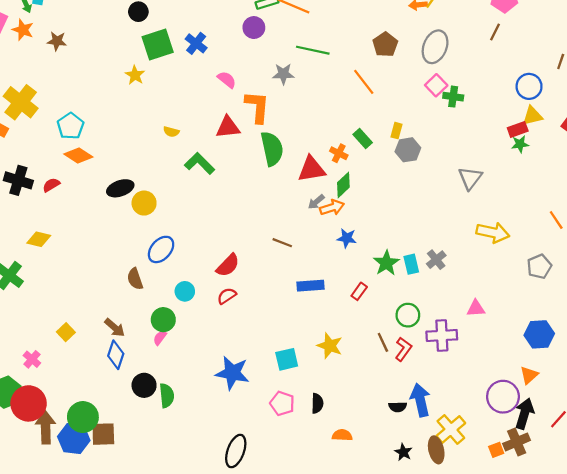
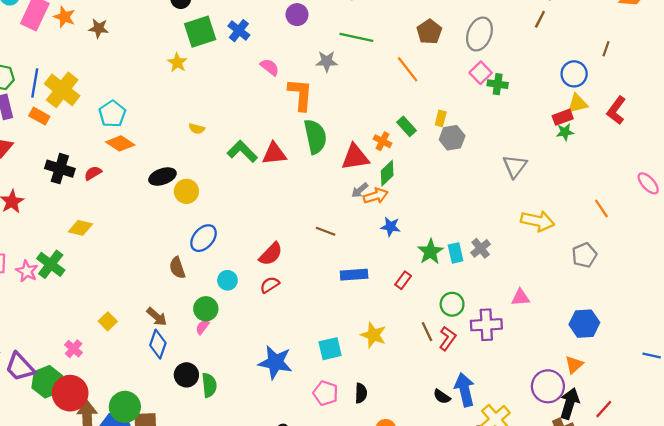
red triangle: (228, 127) -> (274, 154), moved
yellow semicircle: (171, 132) -> (197, 129), moved
black semicircle: (398, 407) -> (442, 397), turned 36

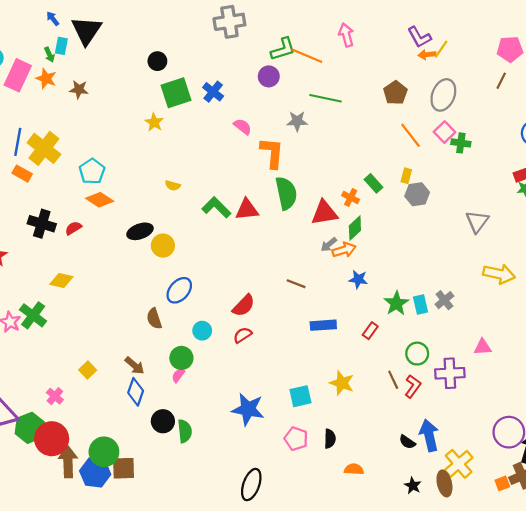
orange line: (408, 69) -> (411, 135), moved

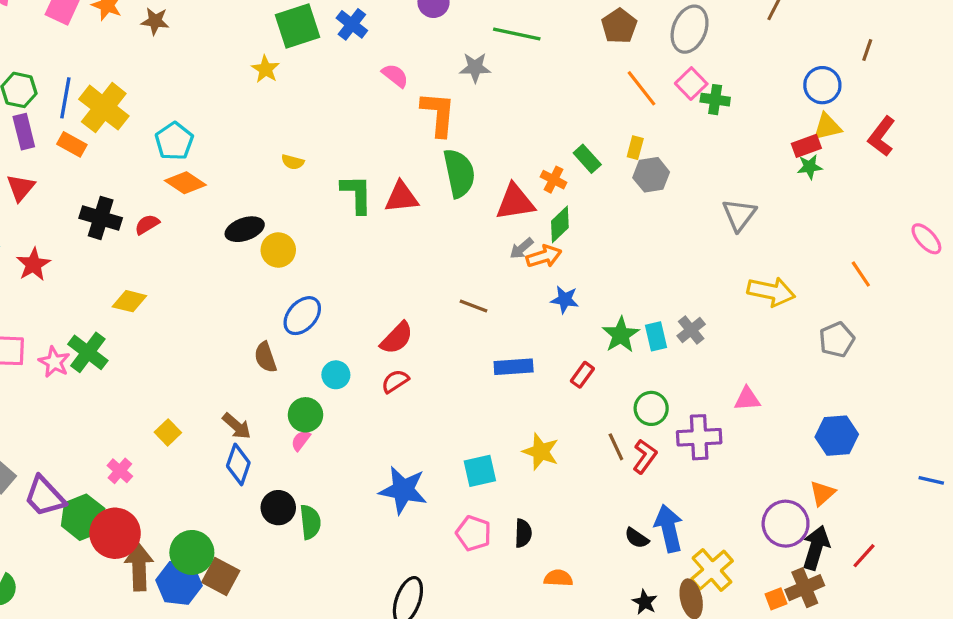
green L-shape: (216, 207) -> (357, 194), turned 44
brown square: (124, 468) -> (221, 576), turned 30

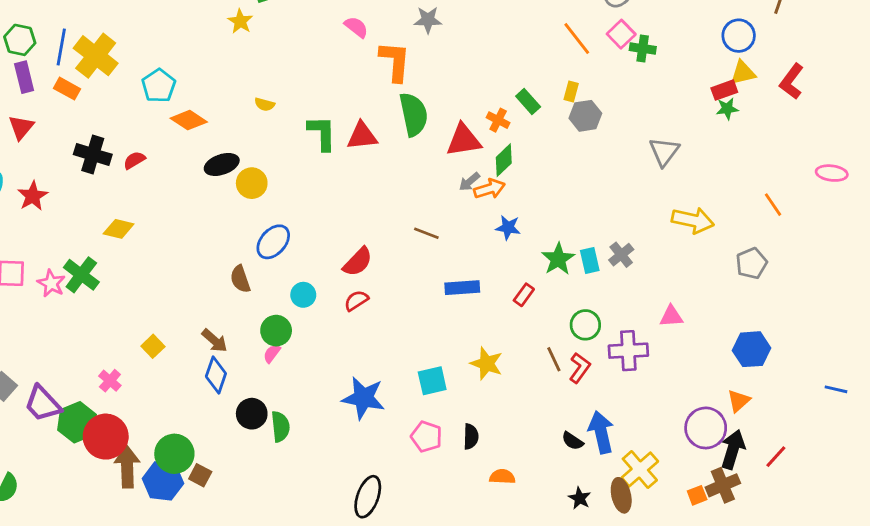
orange diamond: (185, 183) -> (189, 120), moved
pink ellipse: (926, 239) -> (832, 173), turned -40
brown square: (221, 576) -> (200, 475), size x0.7

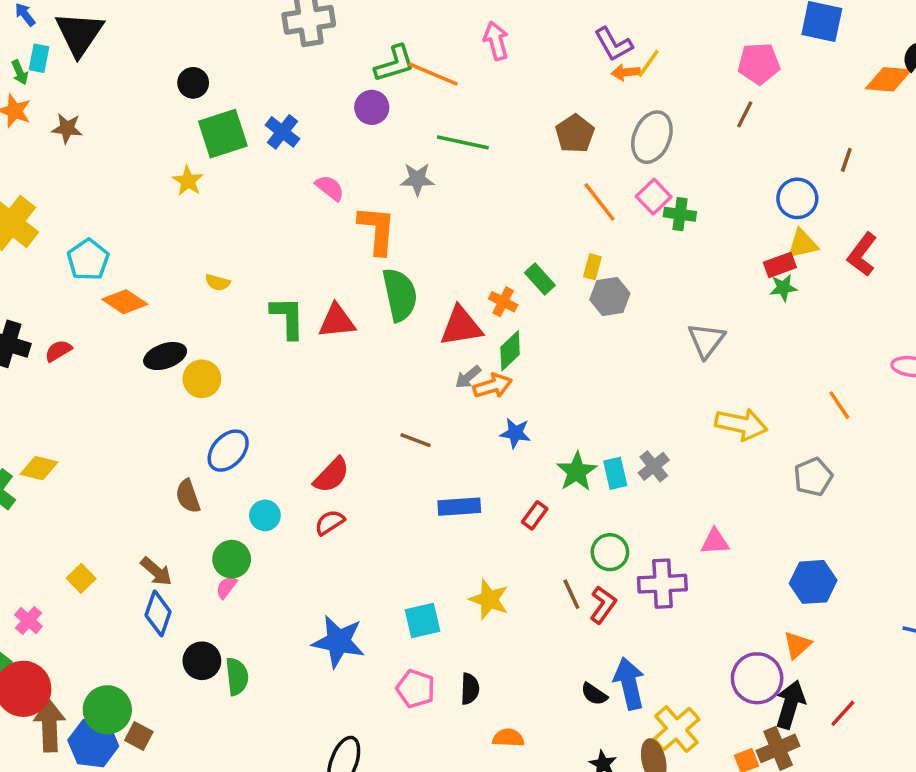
yellow diamond: (119, 229) -> (39, 468), moved

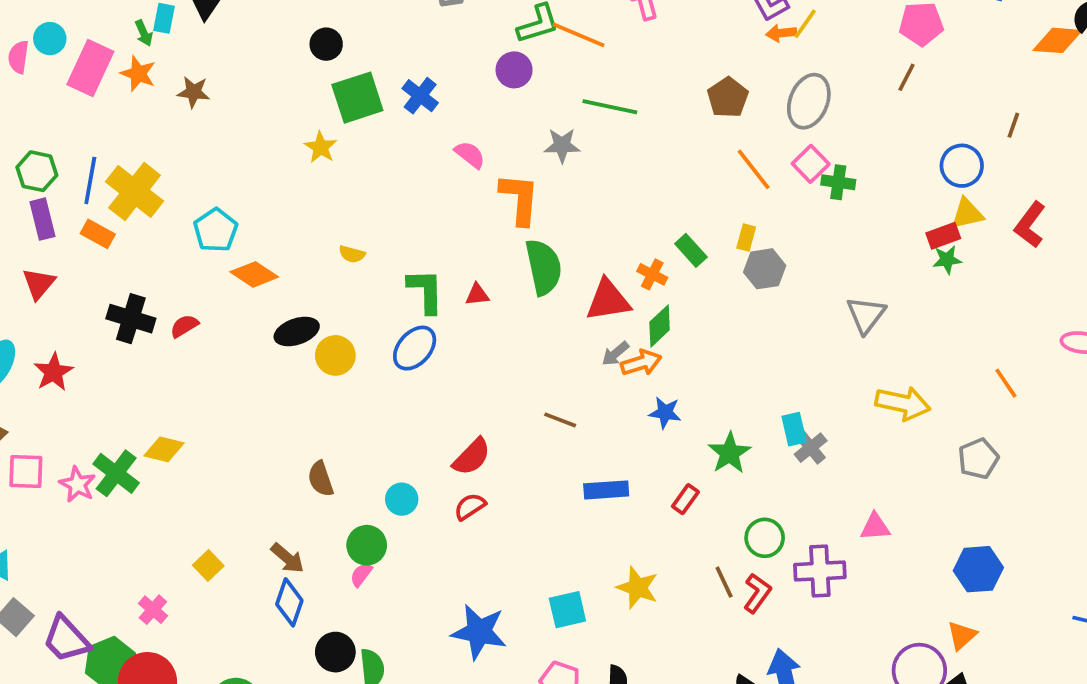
red triangle: (337, 321) -> (477, 295), size x0.6
blue ellipse: (228, 451) -> (415, 348), moved
cyan rectangle: (615, 473) -> (794, 429), moved

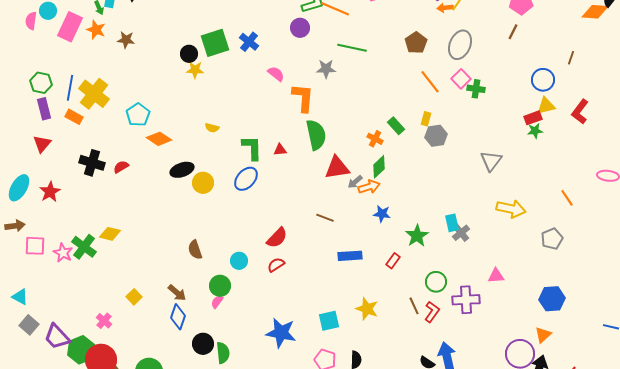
black circle: (326, 44) -> (189, 54), moved
yellow star: (321, 147) -> (195, 70), turned -30
red triangle: (608, 300) -> (337, 168), moved

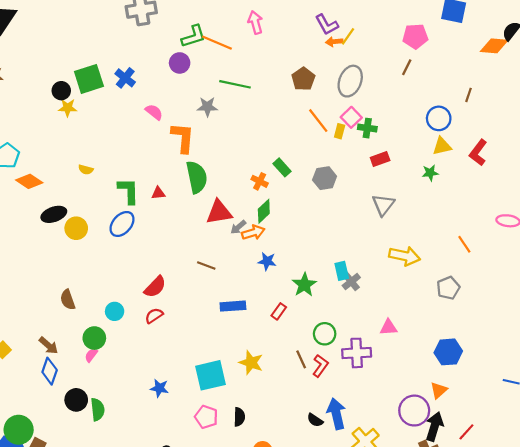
red rectangle: (533, 118) -> (380, 159), moved
yellow rectangle: (426, 119) -> (340, 131), moved
cyan square: (329, 321) -> (211, 375), size x1.4
blue star: (281, 333) -> (159, 388), size x0.6

